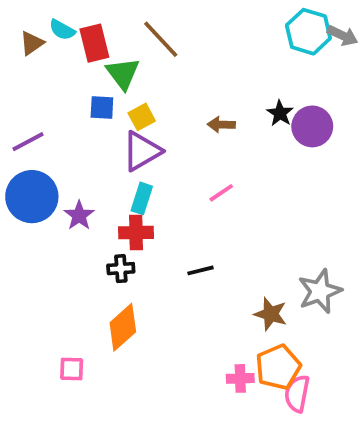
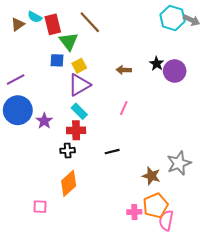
pink line: (221, 193) -> (124, 108), turned -32
cyan rectangle: (142, 198) -> (79, 111), turned -63

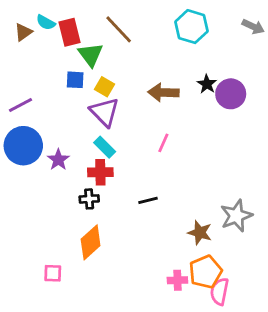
cyan hexagon: (173, 18) -> (191, 27), moved
yellow square: (79, 66) -> (105, 87), turned -32
brown arrow: (124, 70) -> (163, 92), size x1.5
purple triangle: (79, 85) -> (105, 112), turned -45

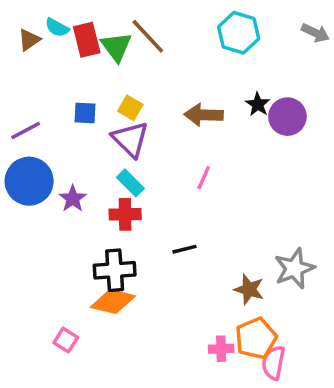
green triangle: (91, 55) -> (116, 47), moved
blue square: (75, 80) -> (85, 113), moved
black cross: (89, 199) -> (115, 270), moved, size x1.6
orange diamond: (91, 242) -> (113, 302), turned 56
pink square: (53, 273) -> (66, 340), turned 30

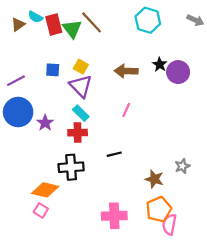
gray star: (294, 268) -> (182, 166), size x0.6
orange diamond: (113, 302) -> (45, 190), moved
pink cross: (221, 349) -> (114, 216), moved, size x1.6

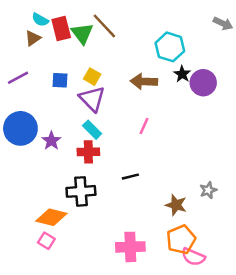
cyan hexagon: (148, 20) -> (170, 47), moved
brown triangle: (18, 24) -> (33, 38), moved
purple line: (16, 81) -> (18, 78), moved
pink semicircle: (169, 224) -> (193, 257), turned -78

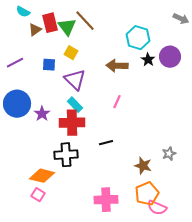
cyan semicircle: (40, 20) -> (23, 12), moved
brown triangle: (33, 38) -> (35, 30), moved
yellow square: (92, 77) -> (71, 53), moved
purple circle: (203, 83) -> (170, 57), moved
red cross: (88, 152) -> (72, 123), size x1.4

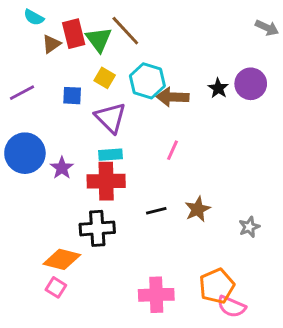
cyan hexagon: (138, 38) -> (147, 81), moved
cyan rectangle: (75, 105) -> (111, 155), turned -49
brown star: (143, 166) -> (198, 209), moved, turned 30

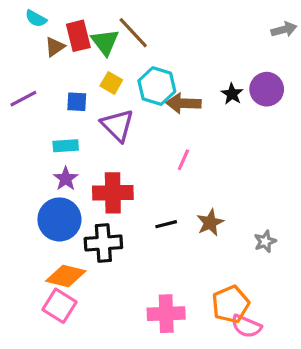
gray arrow: (267, 28) -> (284, 30), turned -40
blue circle: (25, 153) -> (59, 219), moved
cyan rectangle: (111, 155) -> (66, 146), moved
pink square: (56, 287) -> (59, 306), size x1.5

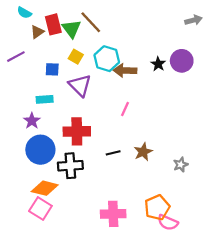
purple line: (23, 99) -> (16, 57), moved
purple star: (66, 179) -> (32, 121), moved

